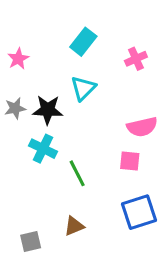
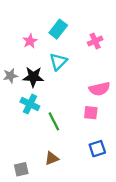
pink star: (18, 59) -> (30, 41), moved
blue square: (139, 212) -> (97, 149), size x0.7

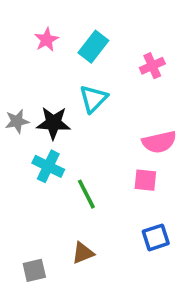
pink star: (30, 41) -> (46, 40), moved

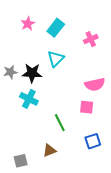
green line: (86, 194) -> (60, 123), moved

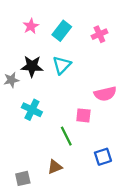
pink cross: (91, 39) -> (99, 34), moved
black star: (32, 73) -> (32, 66), moved
pink square: (87, 107) -> (83, 115), moved

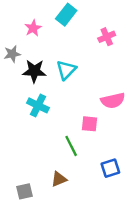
cyan rectangle: (62, 31) -> (66, 15), moved
gray star: (11, 80) -> (12, 54), moved
cyan cross: (32, 110) -> (38, 105), moved

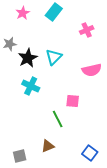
pink star: (33, 28) -> (23, 13), moved
black star: (34, 71) -> (28, 58), turned -30
pink semicircle: (113, 101) -> (92, 70), moved
blue square: (110, 168) -> (90, 153), moved, turned -35

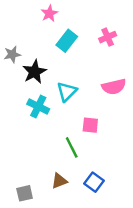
cyan rectangle: (54, 12) -> (67, 41), moved
pink star: (23, 13) -> (49, 13), moved
cyan triangle: (54, 57) -> (67, 92), moved
blue square: (90, 153) -> (94, 182), moved

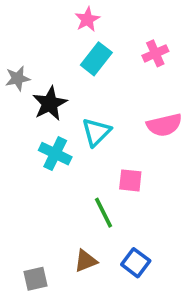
pink star: (49, 13) -> (87, 19), moved

